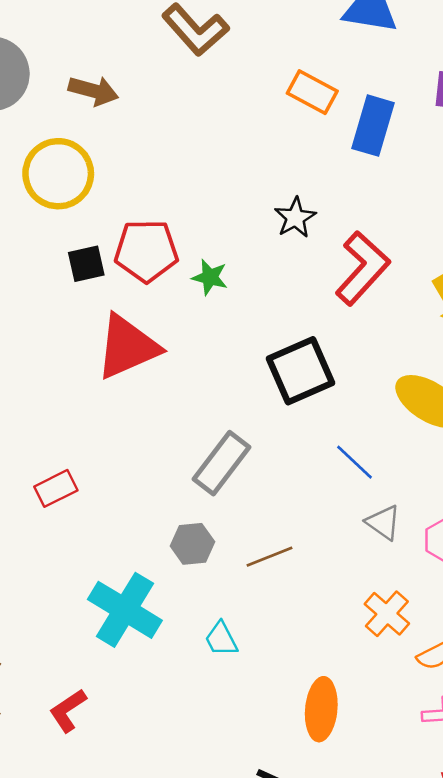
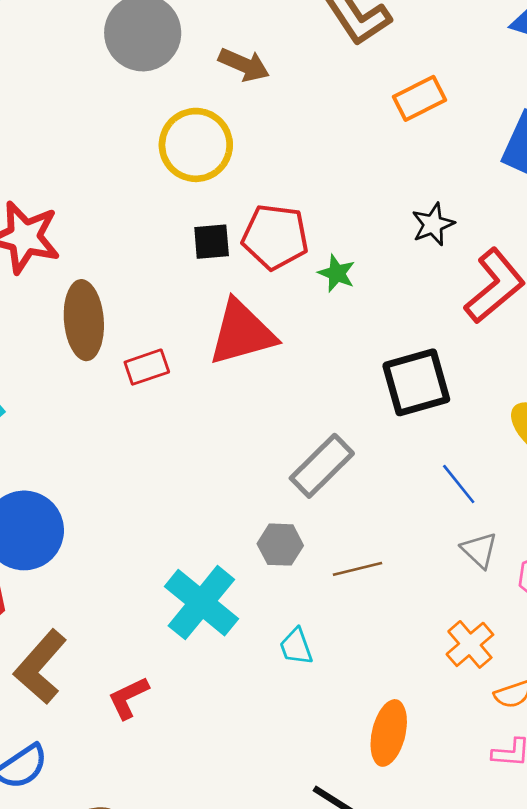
orange rectangle: (312, 92) -> (419, 98), moved, turned -63
red rectangle: (56, 488) -> (147, 367), moved

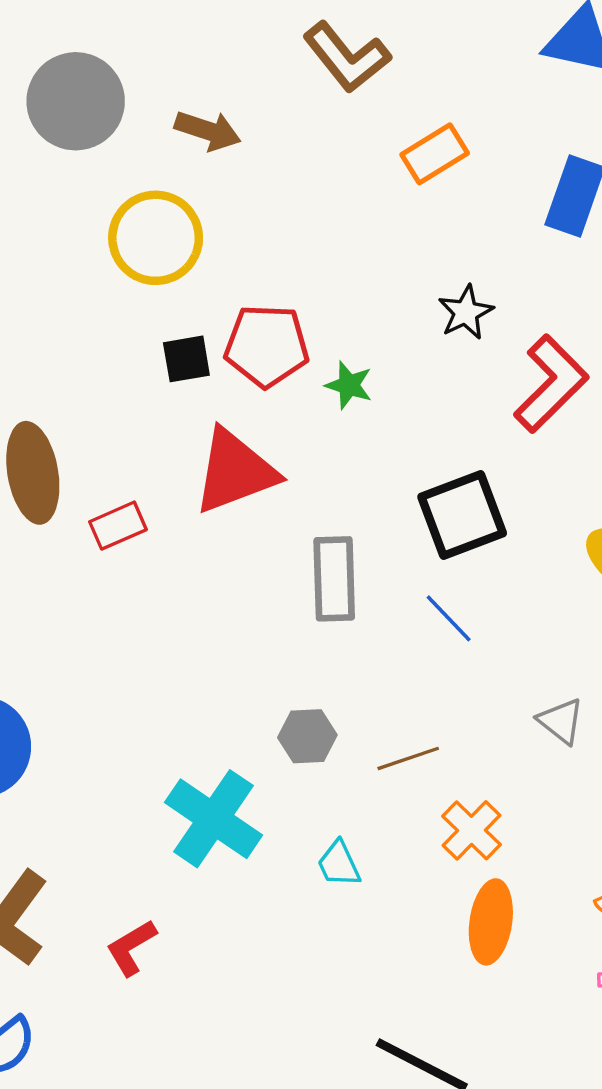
gray rectangle: (322, 466) -> (334, 579), moved, turned -42
blue line: (459, 484) -> (449, 618), moved
orange cross: (470, 644) -> (471, 830), moved
orange ellipse: (389, 733) -> (491, 922), moved

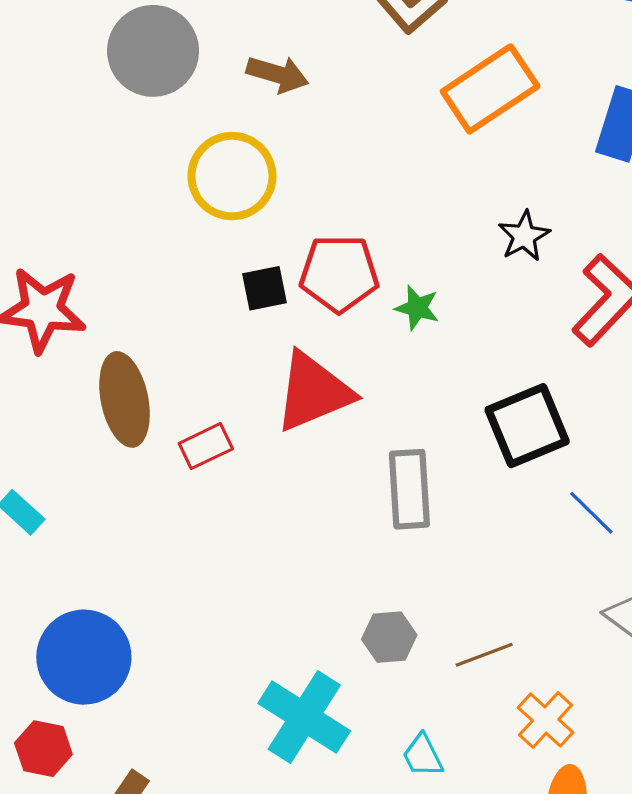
orange rectangle: (435, 154) -> (490, 89), size x1.5
blue line: (449, 618) -> (591, 513), moved

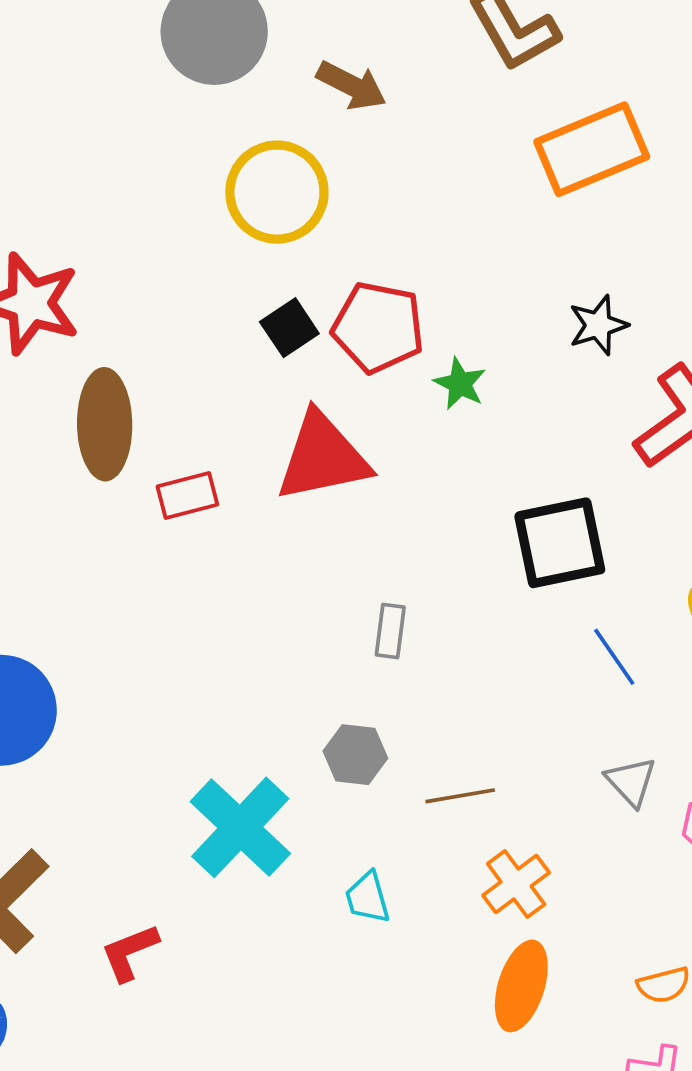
black square: (265, 288) -> (289, 328), turned -33
gray rectangle: (409, 489) -> (390, 631), moved, size x0.6

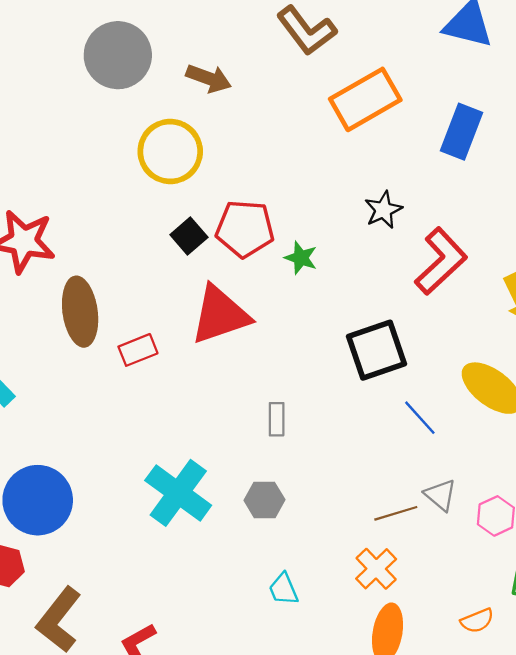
brown line: (460, 796) -> (396, 513), moved
cyan cross: (240, 827) -> (178, 493), moved

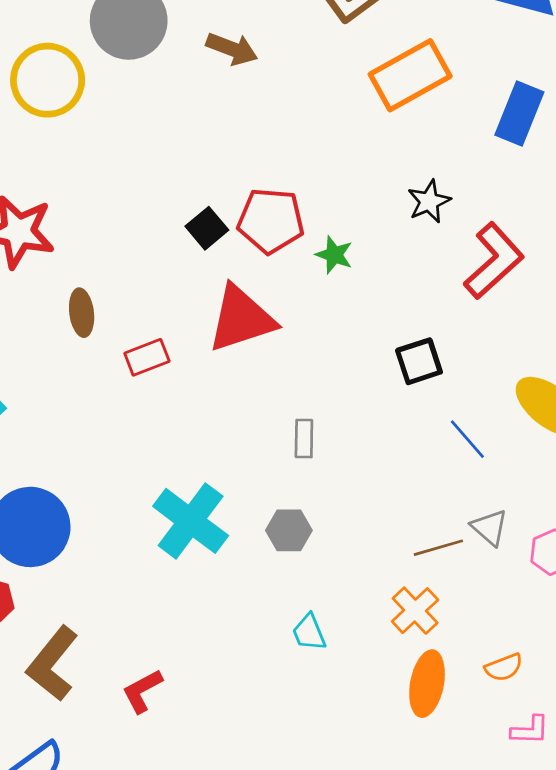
yellow circle: (170, 151) -> (48, 80), moved
brown ellipse: (80, 312) -> (82, 313), size x0.6
black square: (376, 350) -> (419, 361), size x0.7
orange semicircle: (477, 621) -> (504, 667), moved

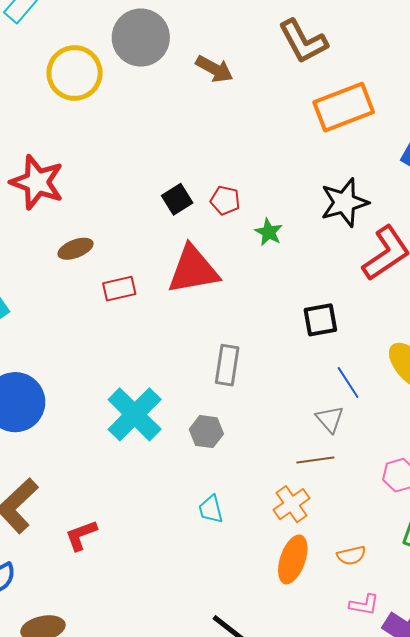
black star: (429, 201) -> (344, 203), size x1.5
red pentagon: (271, 221) -> (225, 200), size x0.6
brown ellipse: (82, 313) -> (76, 249), turned 68
gray rectangle: (304, 439) -> (227, 365), size x1.4
gray triangle: (490, 528) -> (330, 419), moved

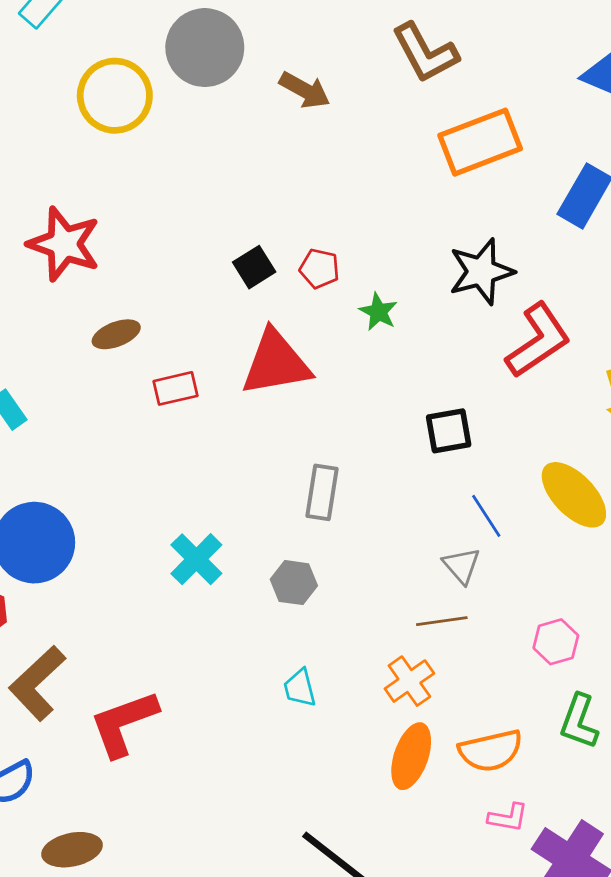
cyan cross: (135, 414) -> (196, 559), size x0.7
red L-shape: (81, 535) -> (124, 723), size x1.6
orange semicircle: (351, 555) -> (491, 751), size x1.6

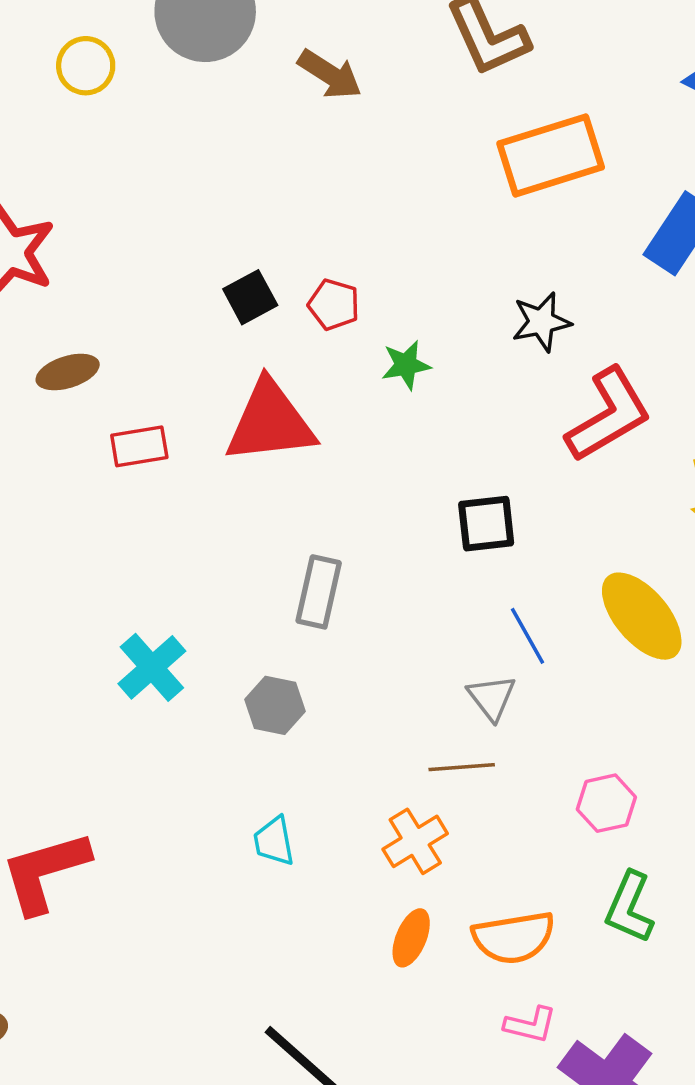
yellow circle: (115, 96) -> (86, 66), size x0.6
black star: (481, 272) -> (541, 322), size x0.7
green star: (378, 312) -> (406, 365), turned 30
orange ellipse: (411, 756) -> (411, 938), size x0.7

